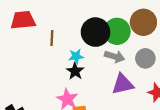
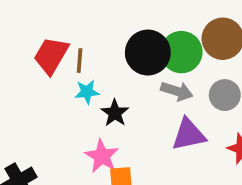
red trapezoid: (23, 20) -> (51, 55), moved, turned -55
cyan star: (76, 56) -> (87, 92), moved

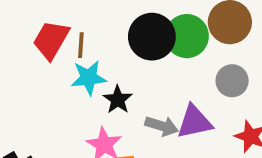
gray arrow: (177, 91) -> (162, 126), moved
cyan star: (87, 92) -> (89, 78), size x1.4

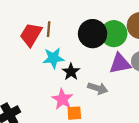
brown line: (81, 45) -> (49, 29), moved
purple triangle: (194, 122) -> (120, 64), moved

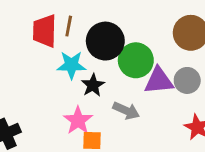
black circle: (93, 34) -> (105, 41), moved
green circle: (114, 34) -> (136, 60), moved
red trapezoid: (31, 35) -> (45, 31), turned -35

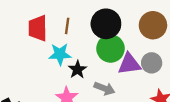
brown line: (69, 26) -> (67, 26), moved
black circle: (105, 41) -> (106, 24), moved

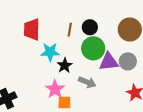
black circle: (106, 24) -> (90, 27), size x0.6
brown line: (67, 26) -> (70, 30), moved

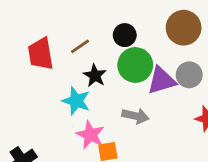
brown line: (70, 30) -> (80, 46), moved, turned 56
cyan star: (50, 52) -> (76, 101), moved, turned 30
black star: (65, 65) -> (95, 76), moved

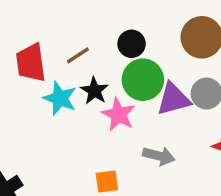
cyan star: (76, 101) -> (60, 98), moved
gray arrow: (135, 116) -> (159, 156), moved
pink star: (90, 135) -> (119, 114), moved

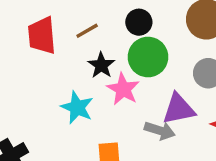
cyan star: (60, 98) -> (77, 107), moved
purple triangle: (174, 99) -> (179, 109), moved

